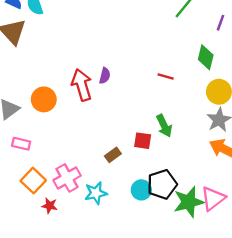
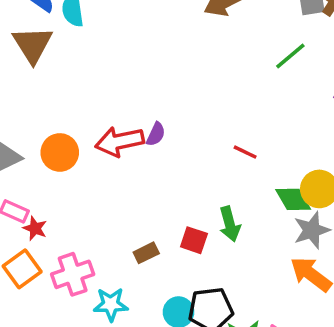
green diamond: (206, 57) -> (293, 199), moved, turned -55
red arrow: (82, 85) -> (120, 141), turned -96
red star: (50, 206) -> (35, 228), moved

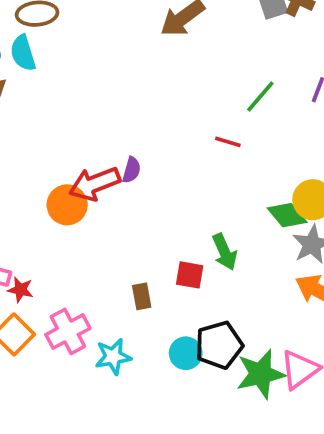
green line: (290, 56) -> (260, 97), moved
orange circle: (60, 152) -> (67, 205), moved
red line: (245, 152) -> (228, 142), moved
brown rectangle: (146, 253) -> (142, 296), turned -65

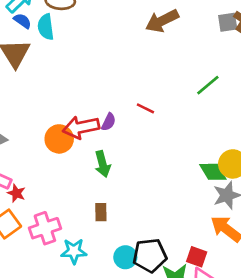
red line: (228, 142) -> (145, 108), moved
green arrow: (225, 252) -> (103, 164), moved
red square: (190, 275) -> (197, 257), moved

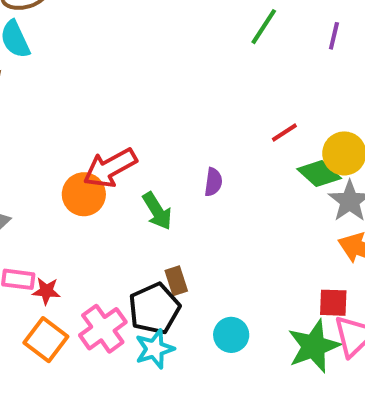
green line: (208, 85) -> (264, 27), moved
red line: (145, 108) -> (284, 133), moved, turned -42
purple semicircle: (109, 122) -> (213, 182), moved
black pentagon: (150, 255) -> (154, 309), moved

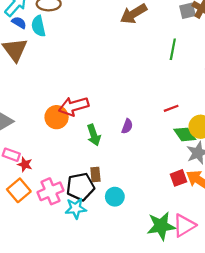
green line: (264, 27) -> (173, 49), turned -35
red square: (333, 303) -> (179, 178), moved, turned -35
cyan circle: (231, 335) -> (115, 197), moved

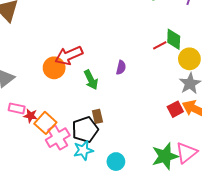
green diamond: (185, 134) -> (174, 39), moved, turned 45
orange square: (19, 190) -> (45, 123), moved
cyan circle: (115, 197) -> (116, 162), moved

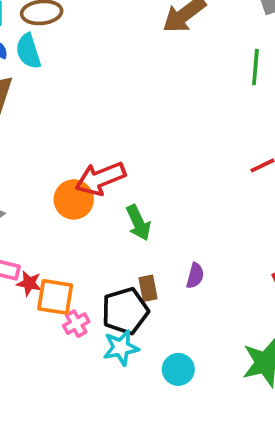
purple semicircle: (121, 67) -> (195, 276), moved
orange square: (45, 123) -> (55, 297), turned -35
pink cross: (58, 138) -> (76, 324), size x0.6

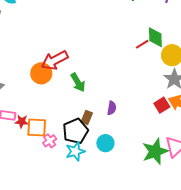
brown rectangle: (148, 288) -> (87, 117), turned 40
cyan circle: (178, 369) -> (105, 143), moved

